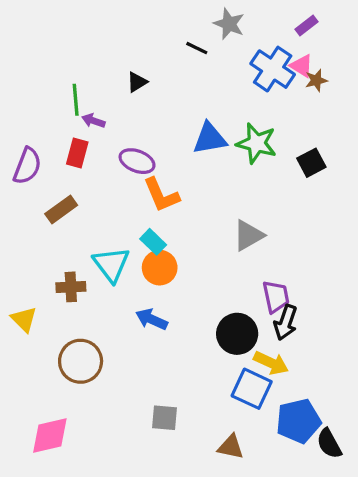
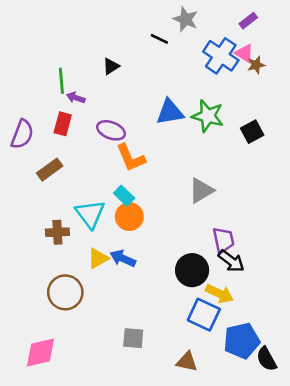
yellow triangle: (24, 319) -> (98, 258), moved, turned 45
black arrow: (286, 323) -> (231, 261), turned -72

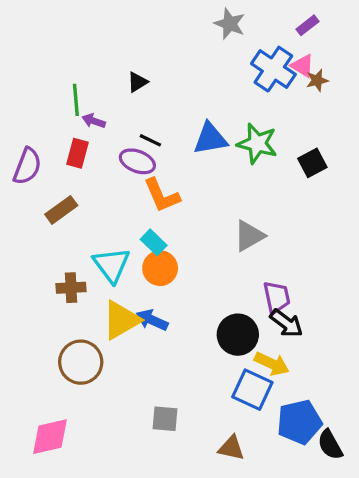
black line: (159, 39) -> (150, 140), moved
yellow triangle: (98, 258) -> (121, 320), size x1.5

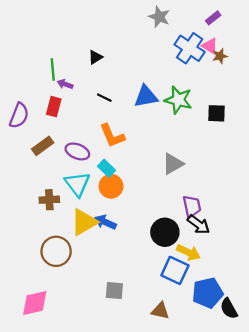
purple ellipse: (137, 161) -> (77, 151), moved
black square: (312, 163) -> (216, 113), turned 30

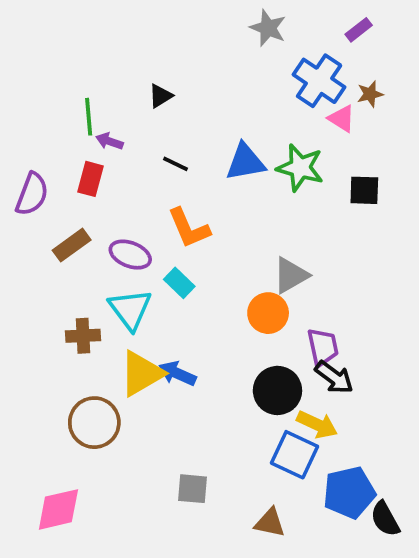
pink triangle: (210, 46) -> (342, 119), moved
orange circle: (111, 186) -> (268, 313), moved

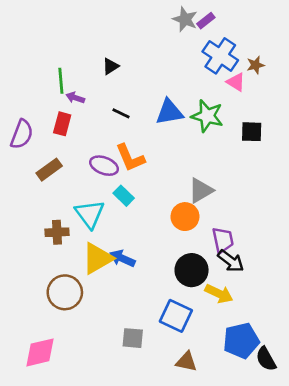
purple rectangle: (359, 30) -> (206, 21), moved
purple ellipse: (130, 255) -> (104, 166), moved
blue square: (294, 455) -> (176, 316), moved

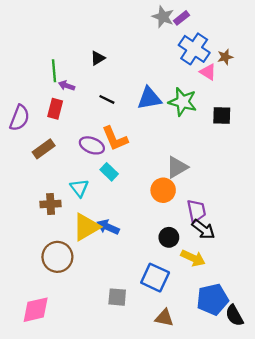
cyan triangle: (90, 214) -> (79, 188), size x0.7
black circle: (192, 270) -> (169, 237), size x0.7

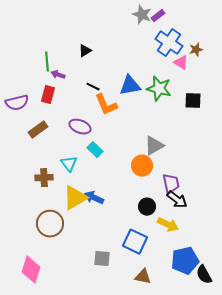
purple semicircle: (20, 118) -> (17, 103), turned 55
orange L-shape: (115, 139) -> (106, 105), moved
pink diamond: (36, 310) -> (31, 270), turned -60

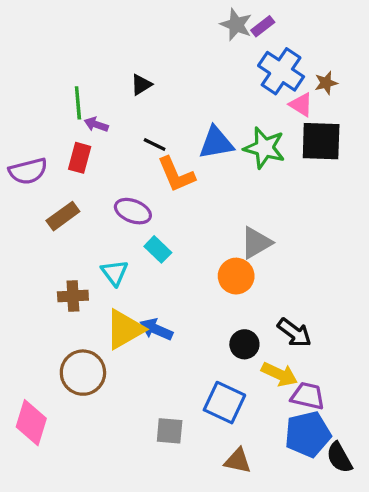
black square: (193, 101) -> (321, 141), moved, size x1.5
purple trapezoid: (171, 184) -> (308, 396), moved, turned -65
pink diamond: (31, 270) -> (31, 423), moved

